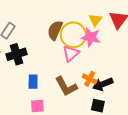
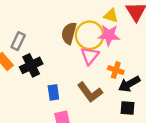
yellow triangle: (95, 20) -> (111, 16), turned -40
orange cross: (90, 79) -> (116, 70), moved

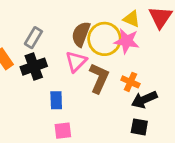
gray rectangle: (18, 41) -> (33, 38), moved
pink triangle: (90, 56) -> (76, 62), moved
brown L-shape: (90, 92) -> (99, 78), moved, turned -125

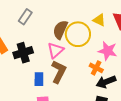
gray rectangle: (33, 38) -> (25, 17), moved
pink star: (127, 41) -> (108, 51), moved
brown L-shape: (99, 78) -> (59, 72), moved

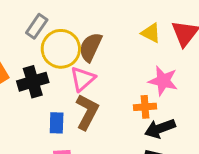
yellow circle: (78, 34) -> (61, 49), moved
orange cross: (96, 68) -> (145, 107), turned -32

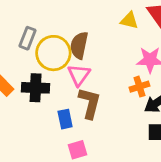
black cross: (33, 82) -> (36, 88), turned 32

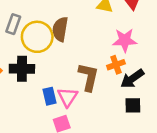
pink triangle: (79, 75) -> (68, 97), moved
brown L-shape: (90, 103) -> (89, 77), moved

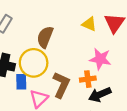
yellow circle: (37, 37) -> (34, 63), moved
blue rectangle: (50, 96) -> (21, 82), moved

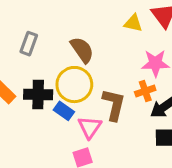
brown semicircle: (45, 37) -> (82, 50), turned 135
blue rectangle: (21, 82) -> (64, 111), turned -42

